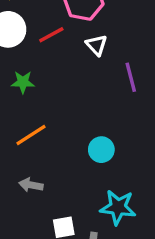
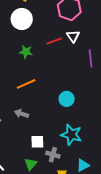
red line: (51, 35) -> (54, 41), moved

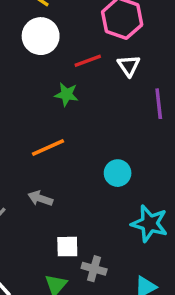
red line: (54, 41) -> (88, 61), moved
green star: (26, 52) -> (66, 94), moved
cyan star: (71, 135) -> (150, 224), moved

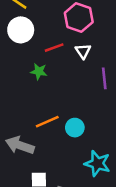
orange line: (48, 148) -> (47, 122), moved
gray arrow: (40, 198) -> (20, 145), size x1.6

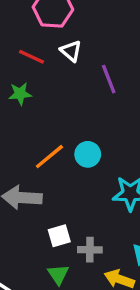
red line: (54, 48) -> (32, 57), turned 60

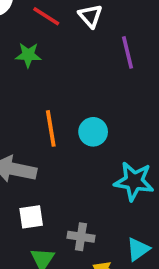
orange line: (49, 157) -> (51, 128), turned -68
white square: (59, 236) -> (31, 217), moved

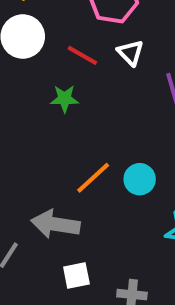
orange line: (51, 128) -> (93, 178), turned 60

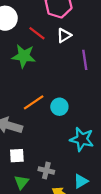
white triangle: (131, 53) -> (64, 35), turned 35
green star: (65, 99) -> (24, 56), size x1.5

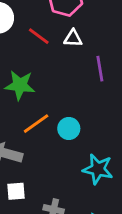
white triangle: (64, 35) -> (73, 38), turned 35
green star: (24, 56) -> (20, 85), moved

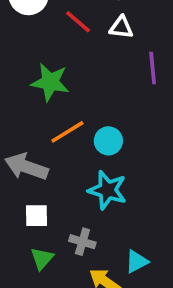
cyan star: (98, 169) -> (107, 190), moved

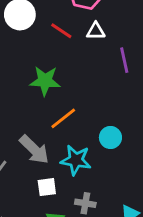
cyan circle: (108, 141) -> (110, 137), moved
gray arrow: (26, 167) -> (34, 150), turned -148
cyan star: (107, 190) -> (76, 160), moved

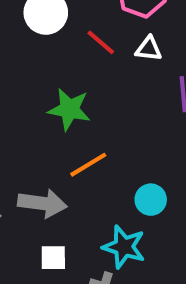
gray arrow: (34, 150) -> (42, 203), turned -44
cyan star: (76, 160) -> (124, 247), moved

